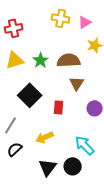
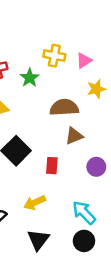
green star: (41, 60) -> (30, 78), moved
brown triangle: (77, 83) -> (74, 136), turned 35
black circle: (73, 166) -> (84, 241), moved

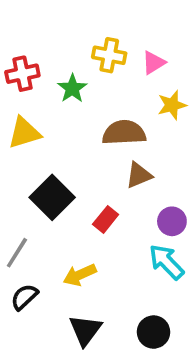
red rectangle: (52, 166) -> (106, 219), turned 35
cyan arrow: (84, 213) -> (166, 262), moved

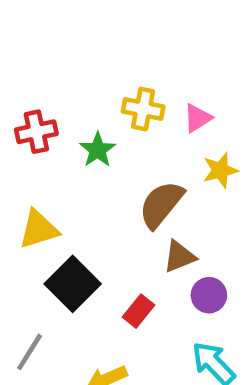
yellow triangle: (24, 133) -> (39, 229), moved
brown semicircle: (124, 133) -> (161, 204), turned -48
purple circle: (172, 221) -> (209, 295), moved

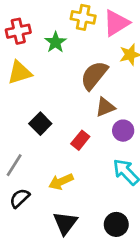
pink triangle: (198, 118) -> (116, 23), size x1.5
yellow triangle: (39, 229) -> (20, 73), moved
black square: (73, 284) -> (40, 124), size x0.7

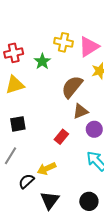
black square: (40, 124) -> (18, 124), moved, turned 35
black semicircle: (20, 198) -> (26, 181), moved

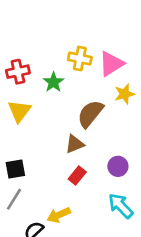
yellow triangle: (15, 85) -> (19, 111), turned -36
brown triangle: (80, 111) -> (75, 144), moved
black square: (18, 124) -> (15, 169), moved

